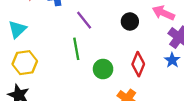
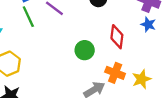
green line: (76, 49) -> (28, 17), moved

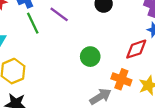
red diamond: (117, 37) -> (136, 49), moved, turned 65

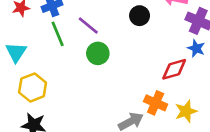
green circle: (90, 57) -> (98, 53), moved

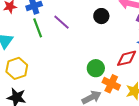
green circle: (98, 53) -> (96, 68), moved

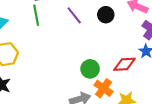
purple line: (61, 22) -> (74, 15), moved

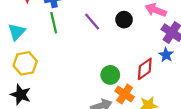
red diamond: (124, 64) -> (145, 69), turned -30

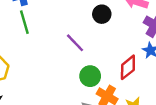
purple line: (92, 22) -> (75, 43), moved

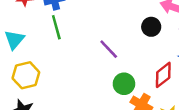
black circle: (102, 14) -> (151, 27), moved

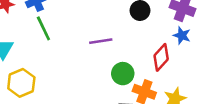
purple line: (109, 49) -> (101, 41), turned -45

